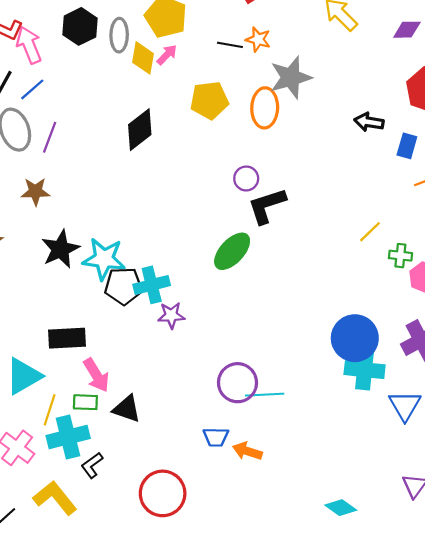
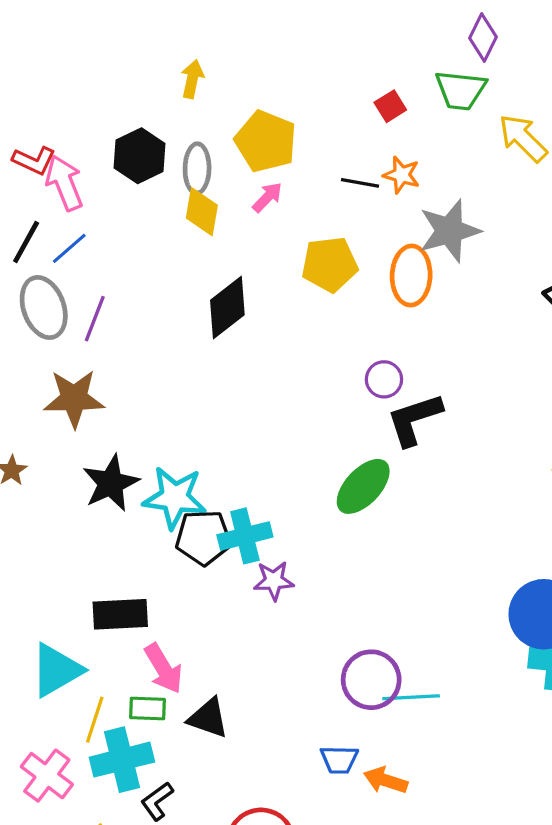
yellow diamond: (143, 58) -> (202, 212), moved
brown star: (35, 192) -> (74, 399), size x1.4

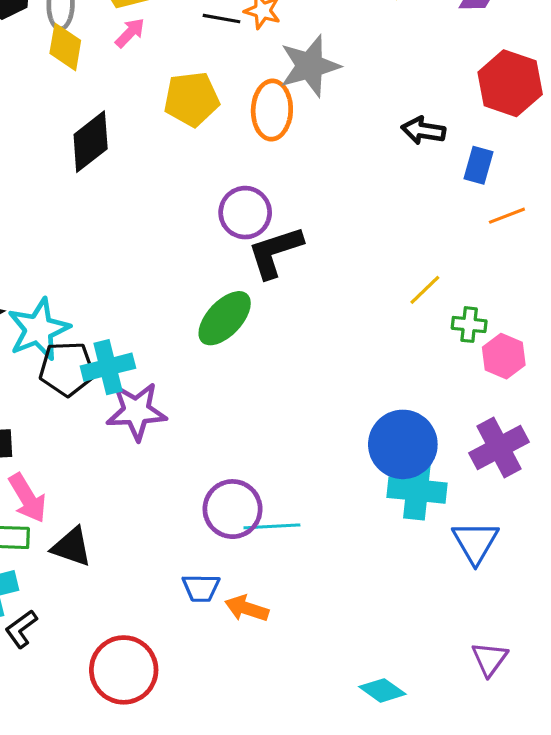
purple circle: (384, 379) -> (245, 213), size x1.4
cyan star: (175, 498) -> (39, 329), turned -30
purple star: (274, 581) -> (136, 411), size x1.5

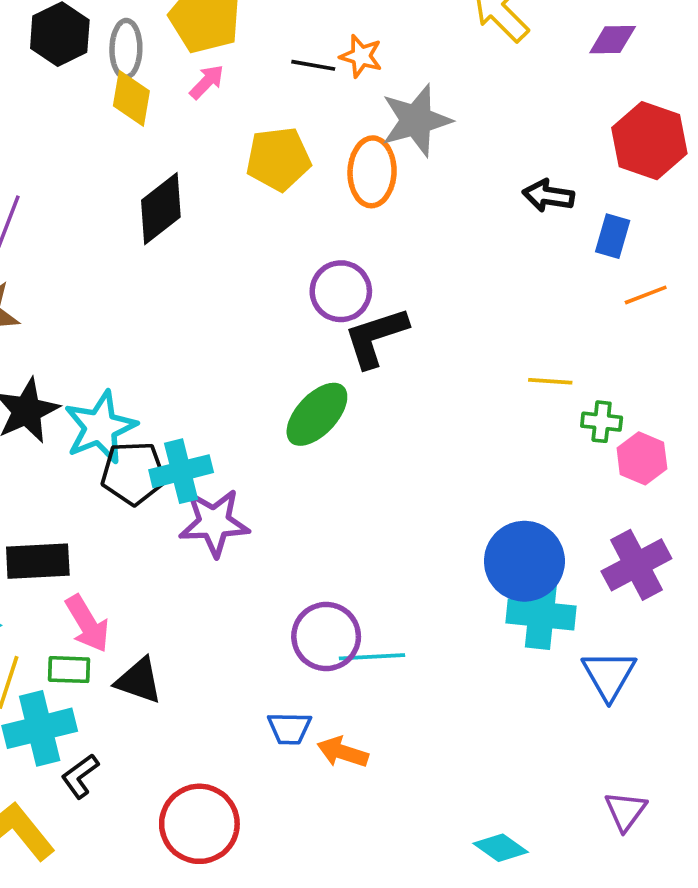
yellow line: (425, 290) -> (550, 381), turned 48

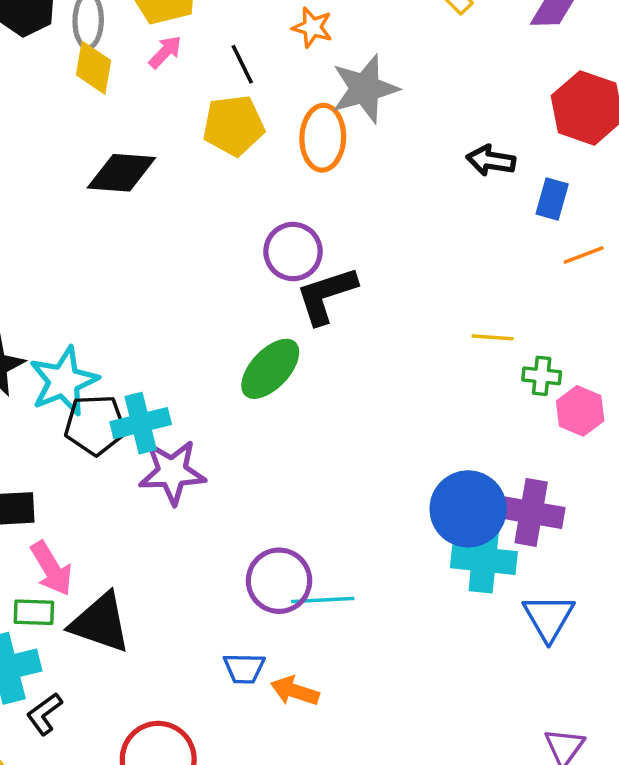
black line: (313, 65) -> (242, 64), moved, turned 54
black diamond: (161, 209) -> (121, 173), turned 42
purple cross: (636, 565) -> (531, 512), moved, turned 38
black triangle: (139, 681) -> (100, 623), size x1.4

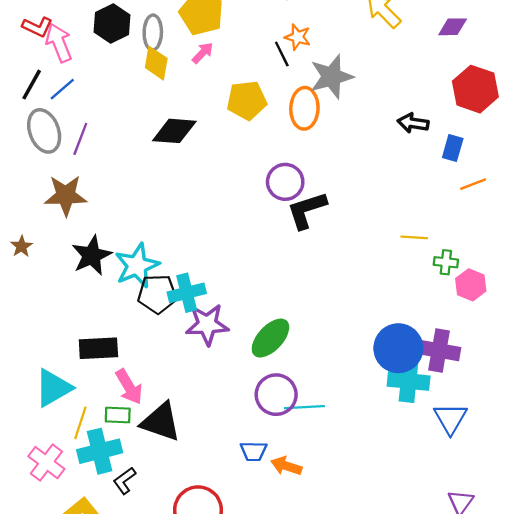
black line: (242, 64) -> (282, 54), moved
green ellipse: (270, 369) -> (270, 338), moved

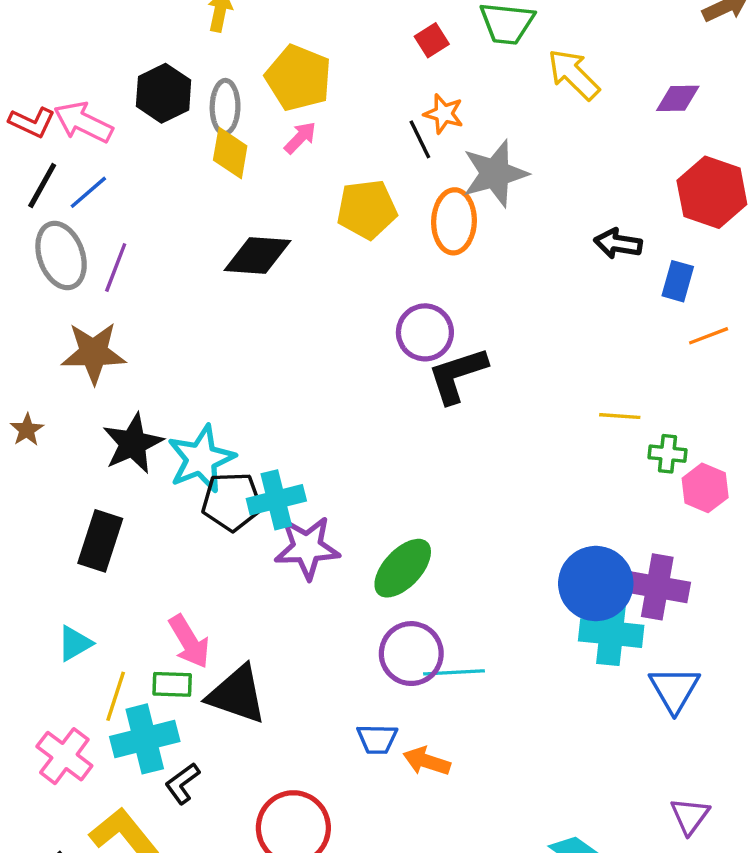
red L-shape: (37, 27) -> (32, 122), moved
pink arrow: (59, 43) -> (83, 122), turned -42
black rectangle: (98, 348) -> (100, 541), moved, turned -69
cyan triangle: (53, 388) -> (75, 643), size x0.6

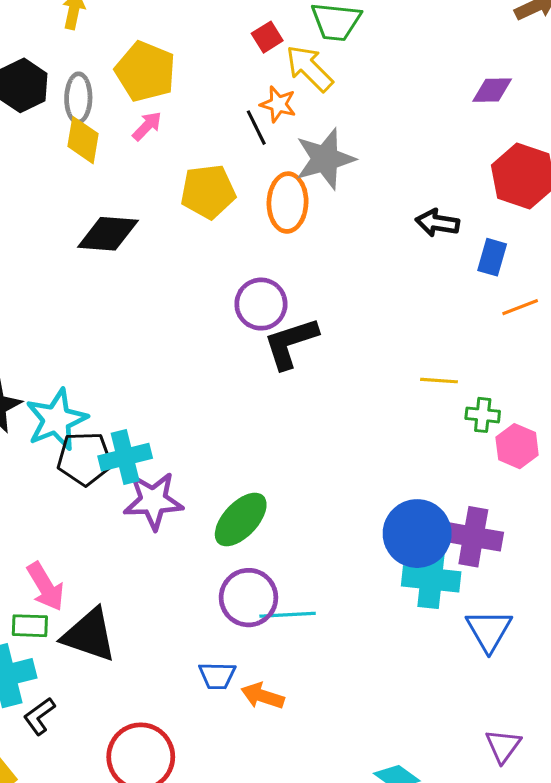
yellow arrow: (574, 74) -> (309, 68), moved

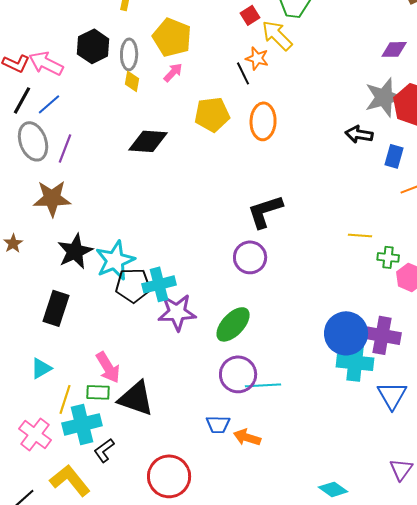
yellow diamond: (83, 140) -> (132, 81), size x0.7
gray star: (325, 159) -> (384, 97), moved
purple circle: (261, 304) -> (250, 257), moved

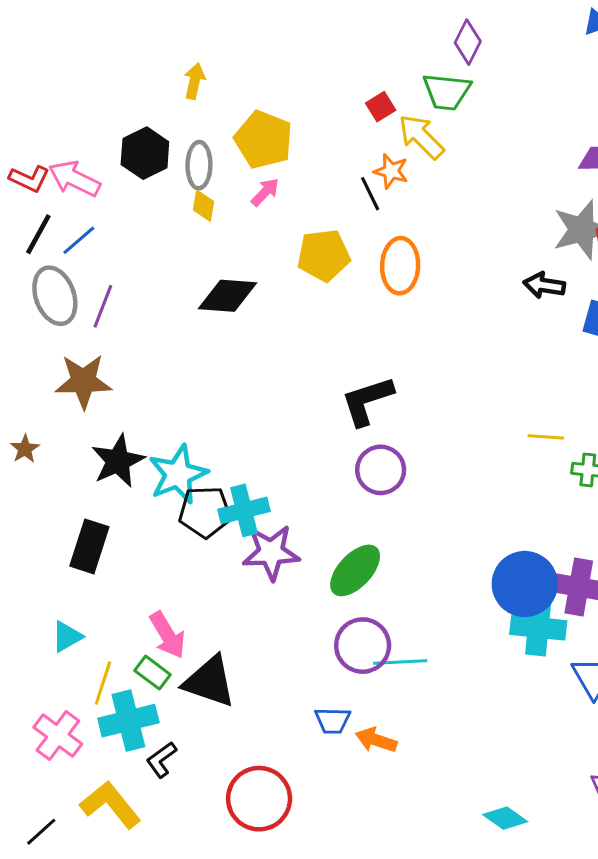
black L-shape: (265, 211) -> (367, 401), moved
green rectangle: (98, 392) -> (152, 673), turned 35

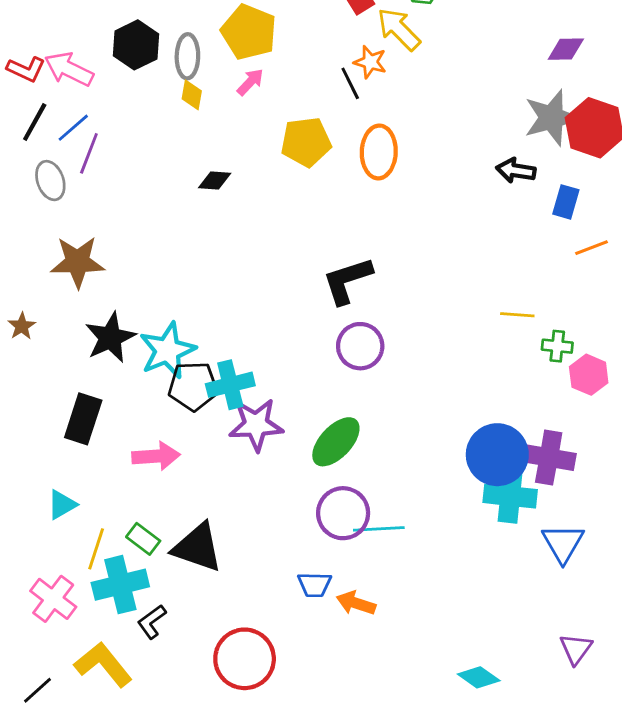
gray ellipse: (55, 296) -> (50, 181), size x0.7
black diamond: (227, 296) -> (215, 181), size x0.6
purple line: (103, 306) -> (89, 153), moved
pink arrow: (167, 635) -> (156, 456), moved, turned -63

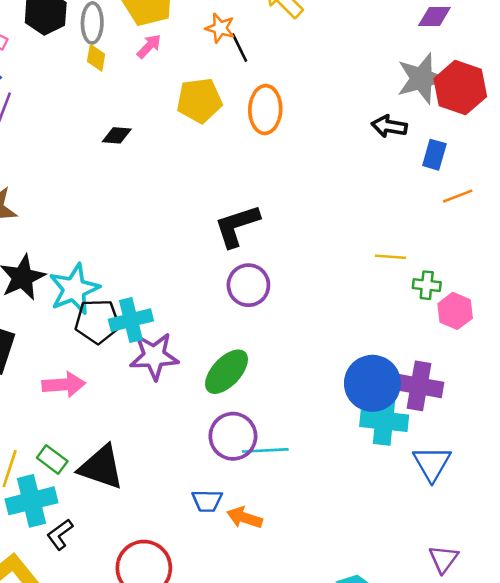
orange star: (370, 62) -> (220, 28), moved

